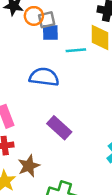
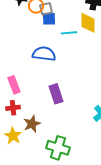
purple rectangle: (59, 128) -> (56, 94), turned 30

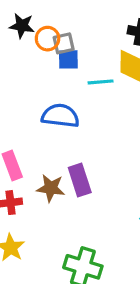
brown star: (32, 124) -> (51, 188), moved, turned 30

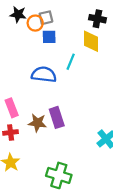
gray square: (64, 43) -> (46, 18), moved
cyan line: (101, 82) -> (71, 62), moved, turned -63

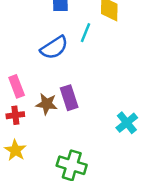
blue semicircle: (44, 75) -> (54, 48), turned 140

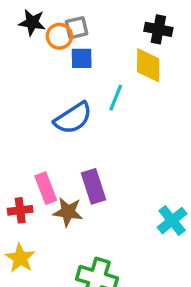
pink rectangle: (17, 86) -> (46, 188), moved
brown star: (47, 104) -> (68, 212), moved

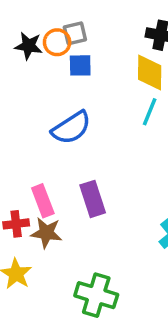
black star: (32, 23) -> (29, 46), moved
cyan line: (116, 98) -> (150, 112), moved
brown star: (68, 212) -> (46, 233), moved

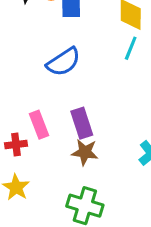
brown star: (46, 233) -> (85, 152), moved

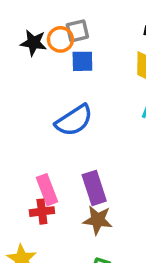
red cross: (16, 145) -> (42, 212), moved

